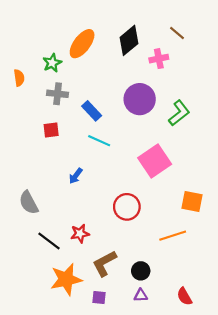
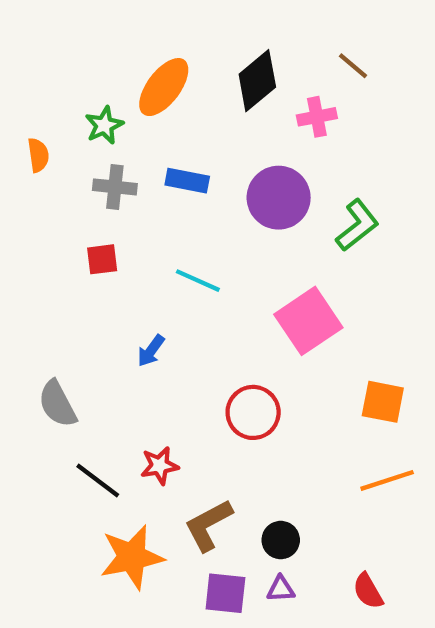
blue rectangle: (92, 111) -> (187, 181), moved, turned -36
orange line: (173, 236) -> (387, 480), moved
purple square: (99, 298) -> (225, 593), moved, size x1.5

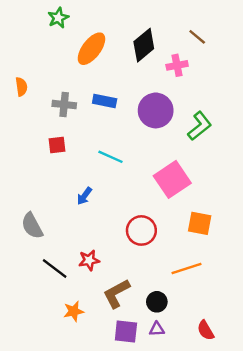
green star: (104, 125) -> (58, 18), moved
orange square: (383, 402) -> (200, 223), moved
orange line: (387, 480) -> (187, 269), moved
orange star: (132, 557) -> (74, 311), size x0.6

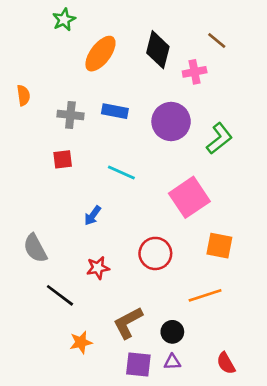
black diamond: (144, 45) -> (158, 50), turned -36
red star: (89, 260) -> (98, 268), moved

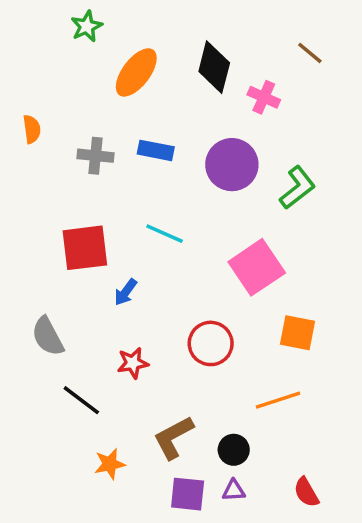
brown line: (217, 41) -> (310, 53), moved
pink cross: (195, 72) -> (264, 97), turned 35
red square: (63, 159) -> (85, 248), moved, size x1.8

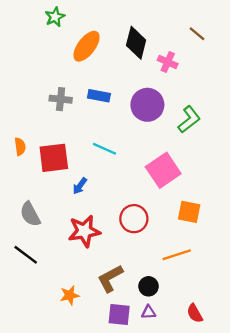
orange semicircle: (32, 129) -> (20, 147), moved
red star: (133, 363) -> (84, 231), size x1.6
black line: (81, 400) -> (26, 255), moved

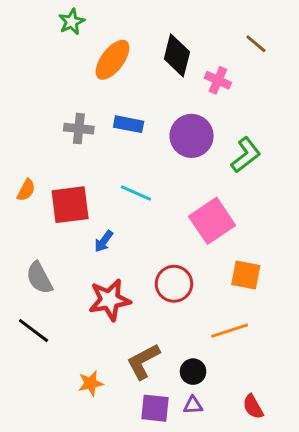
orange semicircle: (20, 147) -> (26, 190), turned 36

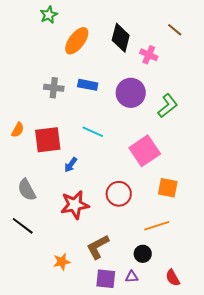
black circle: (193, 372) -> (143, 254), moved

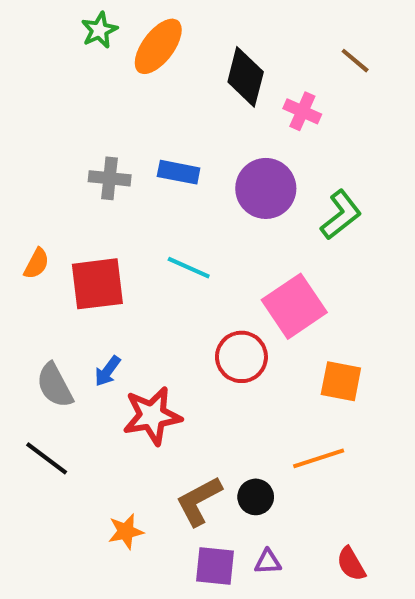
orange ellipse: (77, 41) -> (158, 46), moved
blue arrow: (71, 165) -> (108, 371), moved
red circle: (119, 194) -> (241, 357), moved
black circle: (143, 254) -> (256, 497), moved

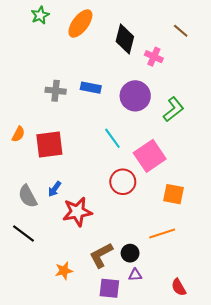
green star: (99, 30) -> (40, 15), moved
cyan line: (189, 268) -> (112, 138), moved, turned 30
purple triangle: (268, 562) -> (135, 275), moved

